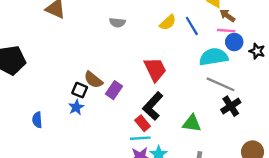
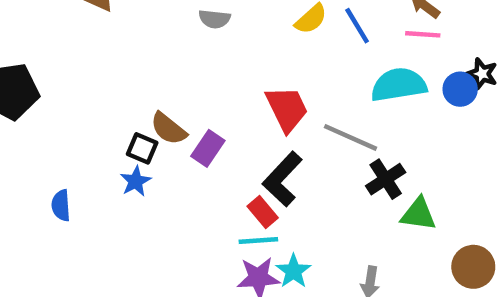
blue circle: (234, 42) -> (460, 89), moved
gray line: (220, 84) -> (350, 137), moved
black cross: (231, 106) -> (386, 179), moved
green triangle: (192, 123) -> (418, 214), moved

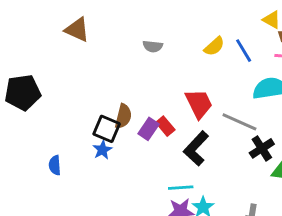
brown semicircle: (168, 129) -> (123, 116), turned -115
black square: (142, 148) -> (107, 129), size x1.4
red rectangle: (263, 212) -> (165, 126), moved

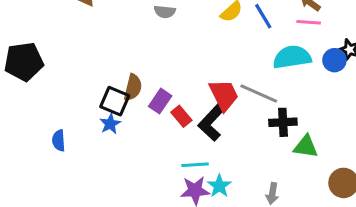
red trapezoid: (199, 104) -> (224, 95), moved
red rectangle: (165, 126) -> (181, 116), moved
black cross: (262, 148) -> (283, 122), turned 30

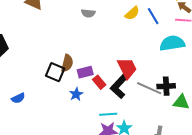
gray line: (259, 93) -> (149, 88), moved
purple rectangle: (160, 101) -> (85, 72), turned 42
blue star: (110, 124) -> (76, 94), moved
blue semicircle: (59, 140) -> (18, 98), turned -112

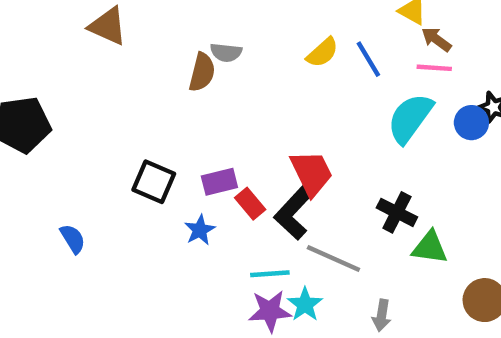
cyan semicircle: (172, 43) -> (410, 118), turned -45
brown semicircle: (67, 63) -> (202, 72), moved
black cross: (166, 86) -> (397, 212), turned 30
gray line: (149, 88) -> (333, 258), moved
blue semicircle: (18, 98) -> (73, 239), turned -96

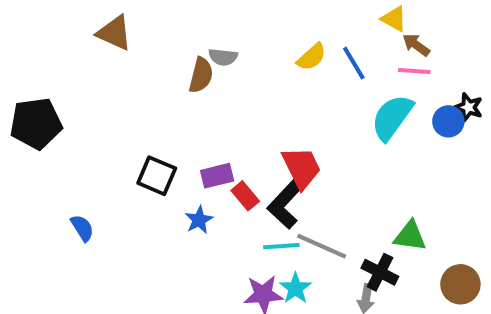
black cross: (397, 212) -> (380, 272), moved
cyan line: (270, 274) -> (281, 246), moved

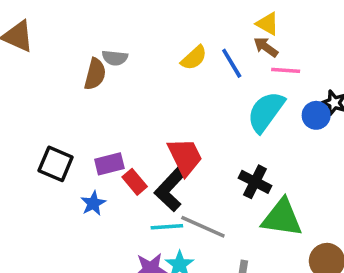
brown arrow: (416, 45) -> (266, 47), moved
green triangle: (410, 236) -> (282, 218), size x1.4
black cross: (380, 272) -> (255, 182), moved

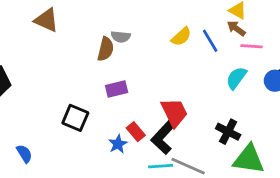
cyan semicircle: (266, 112) -> (236, 78), size x0.7
purple rectangle: (109, 164) -> (117, 89), moved
blue star: (93, 203) -> (118, 144), moved

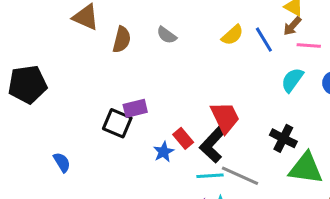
brown arrow: (236, 28) -> (292, 26), turned -84
gray semicircle: (121, 37) -> (167, 35), turned 30
brown semicircle: (106, 49) -> (122, 40), moved
purple rectangle: (117, 89) -> (135, 108), moved

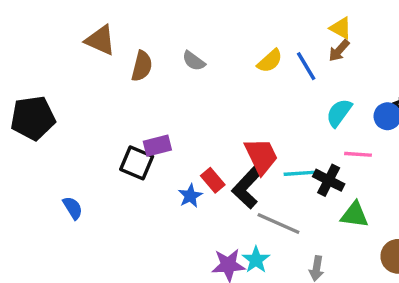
pink line: (309, 46) -> (358, 154), moved
green triangle: (306, 168) -> (355, 215), size x0.7
cyan line: (210, 176) -> (299, 173), moved

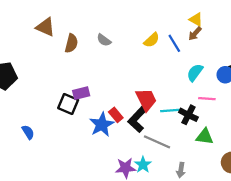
blue star: (190, 196) -> (102, 125), size x1.6

